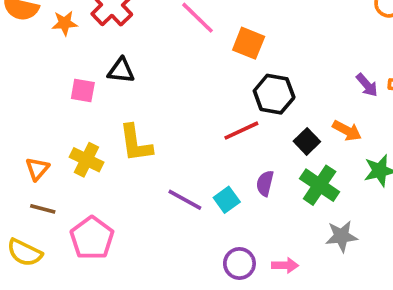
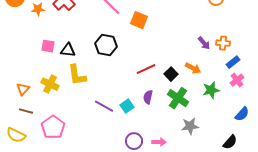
black triangle: (121, 70) -> (68, 50), moved
black hexagon: (274, 94) -> (106, 45), moved
red line: (241, 131) -> (146, 69), moved

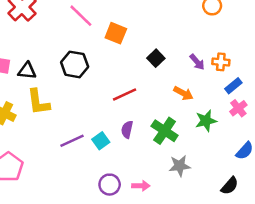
black square: (171, 74) -> (156, 58), moved
purple line: (104, 106) -> (72, 141), turned -54

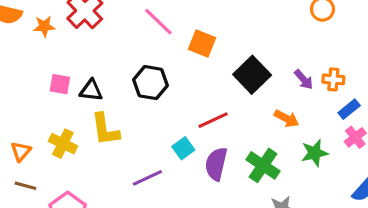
black square: (156, 58) -> (252, 75), size x1.6
purple semicircle: (127, 129) -> (216, 164), size x1.5
cyan square: (101, 141) -> (183, 148), moved

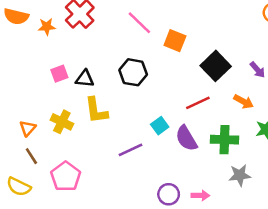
pink square: (60, 84) -> (59, 74), turned -30
red line: (213, 120) -> (198, 103), moved
purple semicircle: (216, 164) -> (186, 138), turned -44
green cross: (263, 165) -> (224, 140), turned -32
brown line: (25, 186) -> (31, 156), turned 42

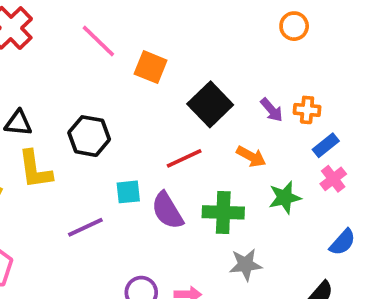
black hexagon: (133, 72) -> (89, 136), moved
cyan square: (160, 126) -> (128, 192), turned 30

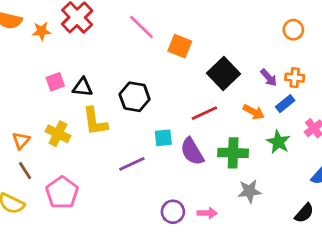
orange circle: (294, 26) -> (293, 30), moved
blue rectangle: (326, 145) -> (285, 104), moved
green star: (285, 197) -> (278, 142), turned -30

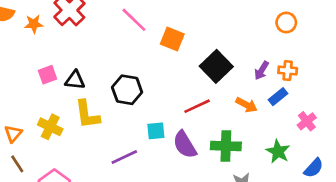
purple arrow: (269, 78) -> (262, 71), turned 72
green star: (278, 142) -> (278, 151), moved

